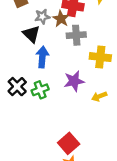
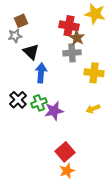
gray star: (42, 17) -> (15, 36), moved
brown star: (61, 19) -> (77, 38), moved
purple star: (74, 81) -> (54, 111), moved

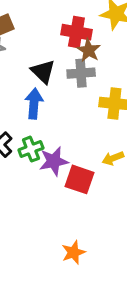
black triangle: (31, 52) -> (43, 72), moved
red square: (65, 152) -> (80, 179), moved, turned -30

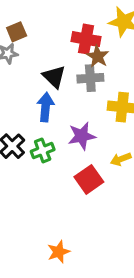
purple star: (54, 161) -> (82, 136), moved
red square: (80, 179) -> (89, 179), turned 36
orange star: (73, 252) -> (59, 252), moved

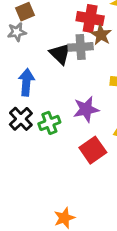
gray cross: (90, 78) -> (81, 47), moved
blue arrow: (45, 107) -> (26, 82), moved

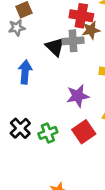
brown star: (101, 35) -> (91, 30), turned 30
black cross: (21, 119) -> (20, 128), moved
green cross: (49, 123) -> (48, 133), moved

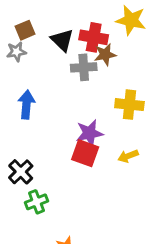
black triangle: (55, 47) -> (62, 40), moved
red square: (84, 132) -> (85, 153), moved, turned -35
green cross: (48, 133) -> (36, 202), moved

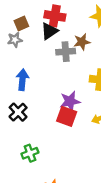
red cross: (94, 37) -> (55, 16), moved
black triangle: (62, 40) -> (49, 31), turned 42
black cross: (21, 172) -> (18, 112), moved

